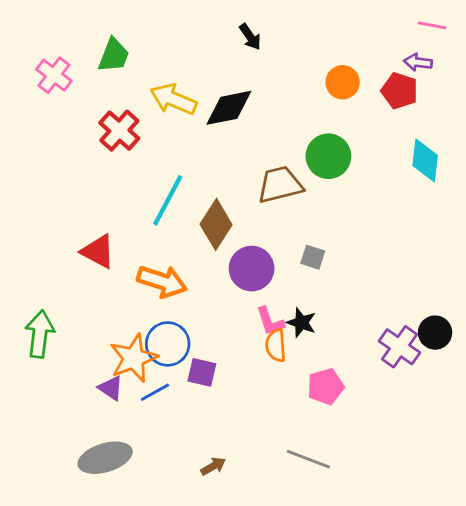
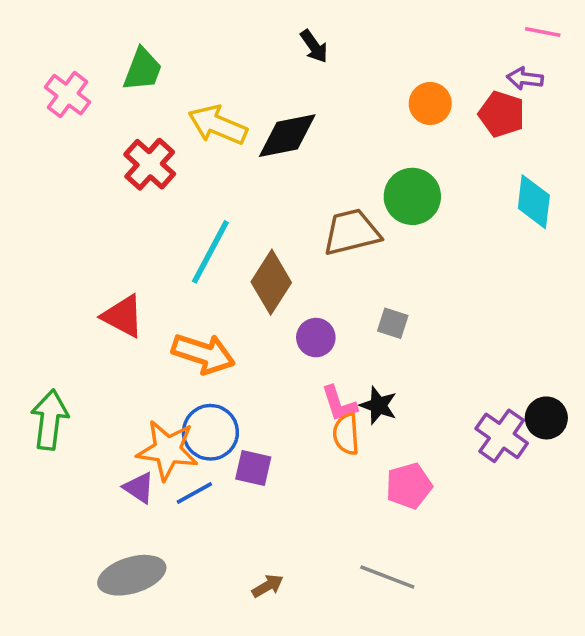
purple circle: (252, 269) -> (316, 338), size x0.7
orange star: (134, 358) -> (168, 450), turned 30

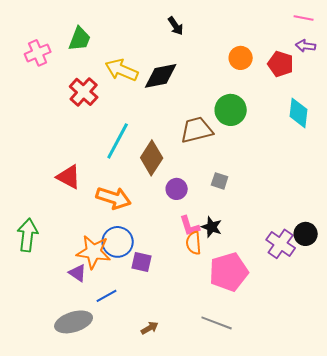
purple arrow: (525, 78) -> (306, 46), moved
pink cross: (67, 95) -> (38, 53), turned 30
pink pentagon: (409, 486) -> (229, 272), size x1.5
blue line: (194, 493) -> (107, 296), moved

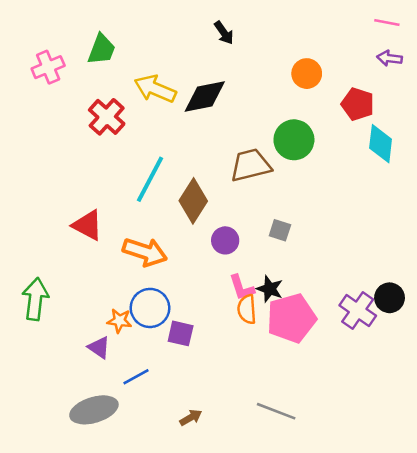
red pentagon: (281, 64) -> (358, 104), moved
orange star: (94, 252) -> (119, 321), size x0.6
pink pentagon: (229, 272) -> (291, 318), moved

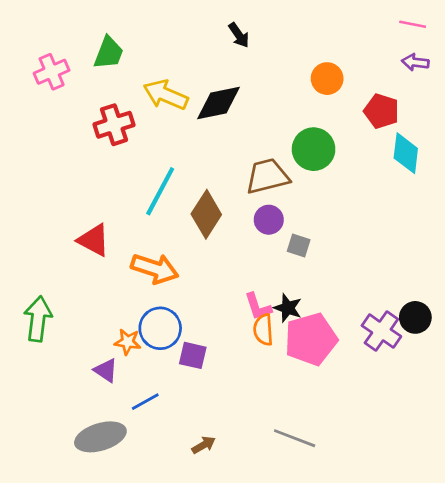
red cross: (107, 117) -> (114, 125), turned 30
purple circle: (225, 240) -> (269, 220), moved

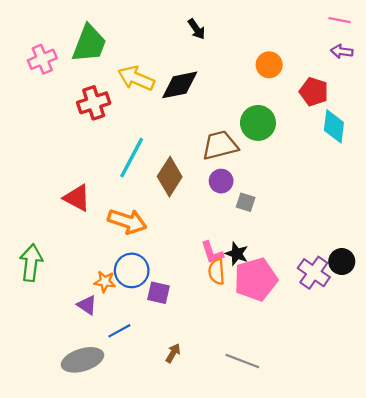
green trapezoid: (109, 53) -> (89, 44), size x1.4
brown arrow: (204, 445) -> (173, 353), moved, turned -30

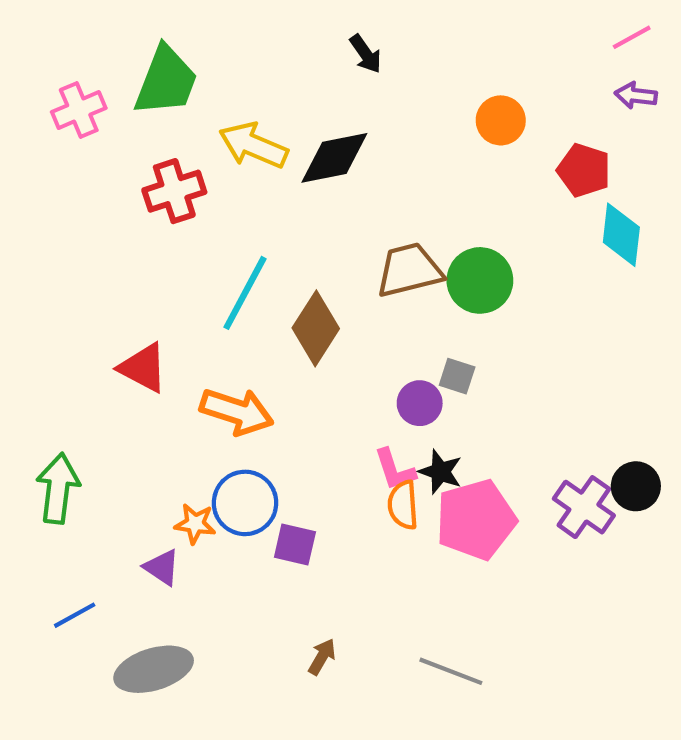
pink line: (340, 20) -> (632, 37), turned -40
green circle: (258, 123) -> (480, 280), moved
purple circle: (221, 181) -> (420, 403), moved
blue line: (119, 331) -> (75, 615), moved

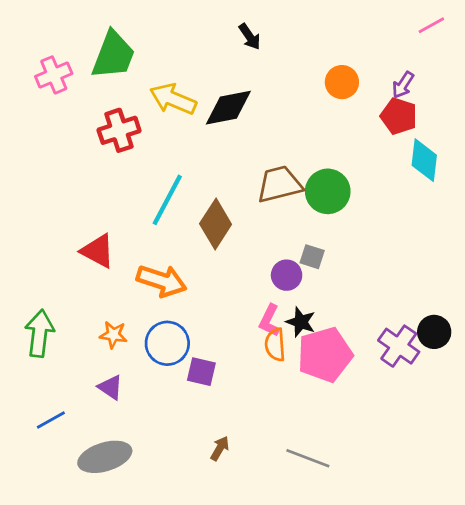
purple arrow: (636, 95) -> (403, 85), moved, turned -64
pink L-shape: (395, 470) -> (270, 321), turned 44
orange star: (195, 524) -> (113, 335), moved

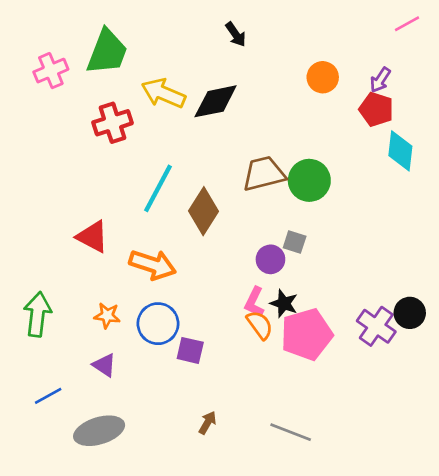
orange semicircle: (275, 345) -> (260, 325), turned 148

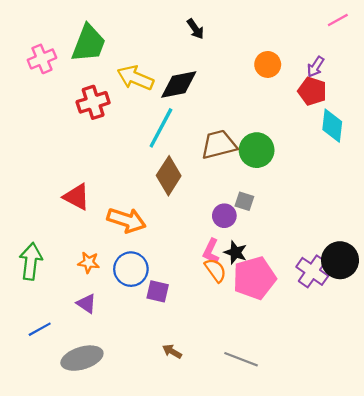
cyan line: (158, 188) -> (161, 128), moved
black circle: (410, 313) -> (340, 260), size x1.4
brown arrow: (208, 423) -> (172, 351), turned -90

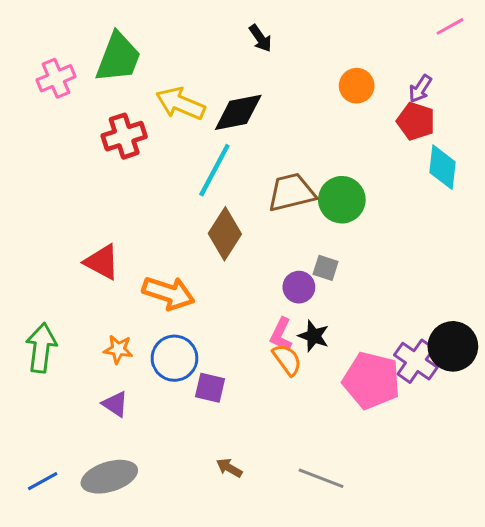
pink pentagon: (254, 278) -> (371, 380), moved, turned 30
blue line: (40, 329) -> (43, 481), moved

